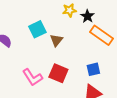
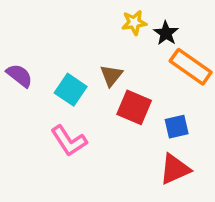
cyan square: (37, 29) -> (71, 90), moved, turned -30
red square: (58, 73) -> (134, 107), moved

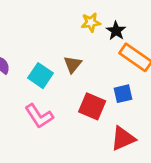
red square: (134, 107) -> (92, 106), moved
blue square: (177, 127) -> (123, 94), moved

